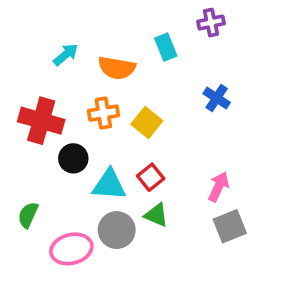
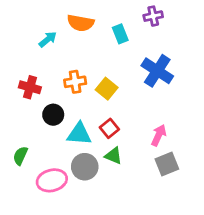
orange semicircle: (117, 68) -> (81, 23), moved
blue cross: (217, 98) -> (157, 71), size x1.6
red cross: (41, 121) -> (30, 87), size x0.7

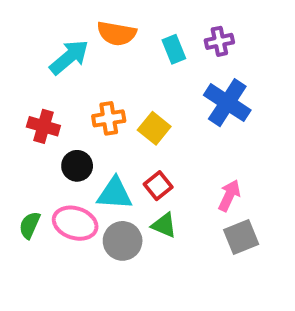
purple cross: (153, 16) -> (219, 41), moved
cyan arrow: (48, 39) -> (69, 57), size x1.5
pink ellipse: (52, 180) -> (75, 223), moved, turned 32

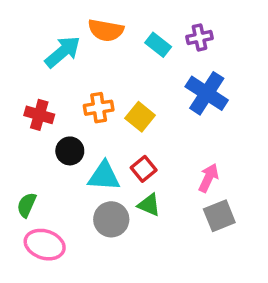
cyan rectangle: (174, 49) -> (158, 45), turned -30
pink ellipse: (75, 223) -> (45, 245), moved

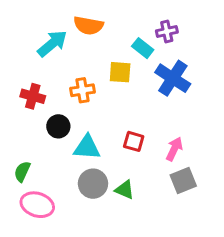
cyan rectangle: (158, 45) -> (143, 48), moved
yellow square: (140, 117) -> (120, 72), moved, turned -35
red square: (144, 169) -> (134, 141), moved, turned -35
green triangle: (149, 205) -> (125, 190), moved

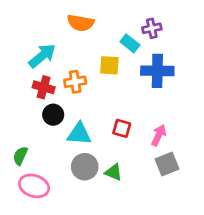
cyan arrow: (52, 44) -> (42, 56), moved
blue cross: (173, 78) -> (157, 71), turned -32
red cross: (33, 96) -> (44, 87), moved

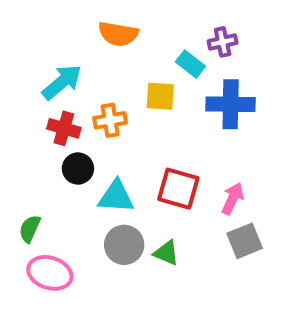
red square: (122, 128) -> (178, 189), size x1.5

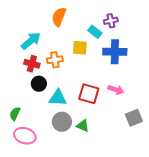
orange semicircle: (118, 34) -> (59, 17), turned 102
pink arrow: (233, 199) -> (116, 90), moved, turned 84
gray square: (245, 241) -> (134, 118), moved

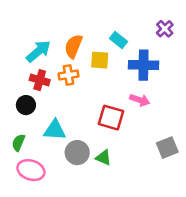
orange semicircle: (59, 17) -> (73, 46), moved
purple cross: (111, 21) -> (165, 29), moved, turned -32
black circle: (39, 84) -> (26, 105), moved
pink arrow: (116, 90) -> (140, 100), moved
cyan triangle: (58, 98) -> (55, 130), moved

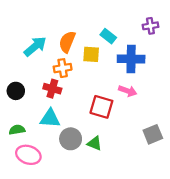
purple cross: (165, 29) -> (150, 26), turned 35
red cross: (40, 80) -> (52, 89), moved
black circle: (26, 105) -> (16, 91), moved
green semicircle: (18, 143) -> (17, 130), turned 56

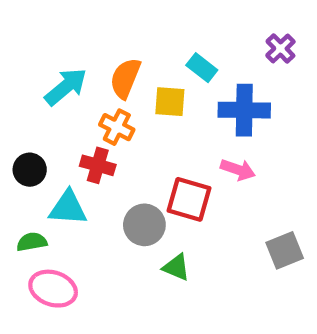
purple cross: (150, 26) -> (280, 48), turned -35
orange cross: (63, 68) -> (117, 127), turned 36
cyan triangle: (50, 118) -> (68, 208), moved
gray circle: (71, 139) -> (144, 225), moved

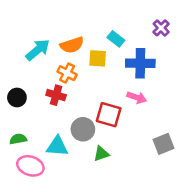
orange semicircle: (125, 78) -> (72, 45), turned -130
cyan triangle: (68, 208) -> (57, 146), moved
green triangle: (176, 267) -> (101, 154), turned -42

